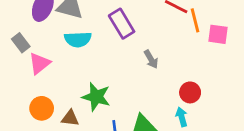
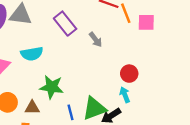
cyan semicircle: (78, 39) -> (32, 54), moved
gray arrow: (151, 59) -> (96, 40), moved

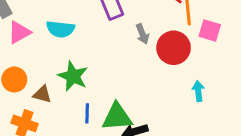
red circle: (129, 74) -> (174, 48), moved, size x1.5
cyan arrow: (125, 95) -> (198, 91), moved

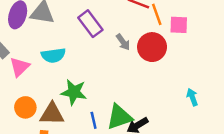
cyan arrow: (198, 91) -> (192, 97), moved
brown triangle: (42, 94) -> (52, 114), size x1.5

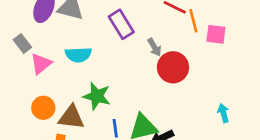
red circle: (152, 47) -> (173, 67), moved

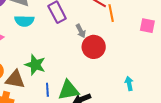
pink square: (216, 34) -> (147, 26), moved
cyan semicircle: (78, 55) -> (24, 21), moved

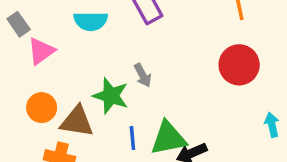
gray arrow: (81, 31) -> (143, 75), moved
red circle: (94, 47) -> (239, 65), moved

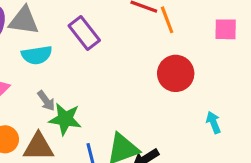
gray arrow: (143, 75) -> (46, 101), moved

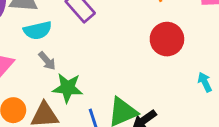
gray arrow: (46, 101) -> (47, 61), moved

